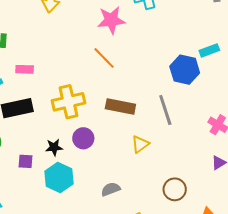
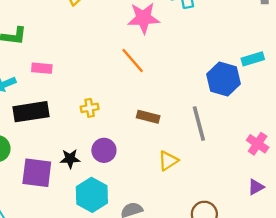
yellow cross: (69, 102) -> (90, 108), size x0.5
brown rectangle: (120, 107) -> (148, 117), size x0.7
purple square: (26, 161) -> (37, 173), size x1.8
cyan hexagon: (59, 178) -> (92, 195), moved

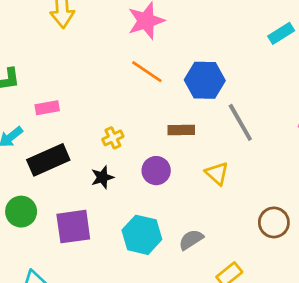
blue hexagon: (223, 79) -> (205, 80), moved
purple circle: (104, 150) -> (156, 171), moved
black star: (70, 159) -> (102, 177), moved
yellow triangle: (168, 161) -> (217, 173), turned -30

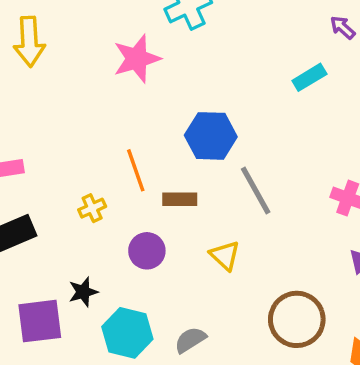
orange line: (147, 72) -> (136, 170), moved, turned 36
black star: (102, 177) -> (83, 292), moved
brown circle: (274, 222) -> (297, 319), size x1.4

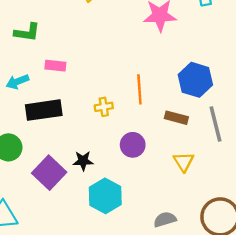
brown rectangle: (180, 199) -> (176, 118), moved
purple square: (40, 321) -> (49, 173), turned 36
gray semicircle: (190, 340) -> (165, 219), moved

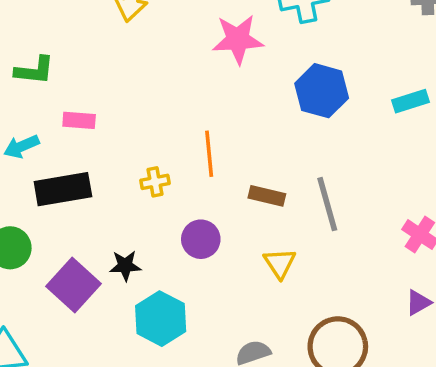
blue hexagon: (195, 80) -> (322, 91), moved

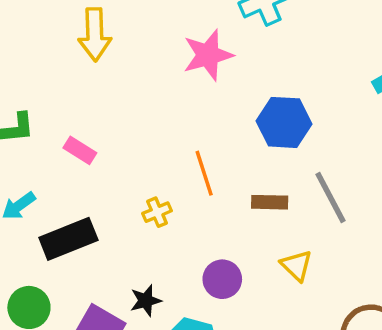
blue hexagon: (322, 91) -> (284, 122), moved
pink rectangle: (79, 120) -> (80, 150), moved, turned 40
purple circle: (201, 239) -> (222, 279), moved

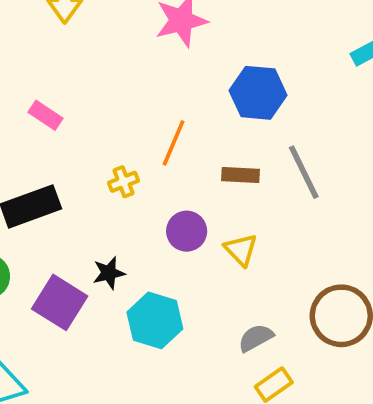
orange line: (204, 173) -> (174, 143), turned 39
yellow triangle: (296, 265) -> (241, 250), moved
purple circle: (222, 279) -> (187, 231), moved

